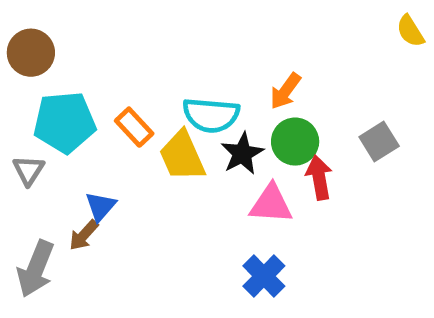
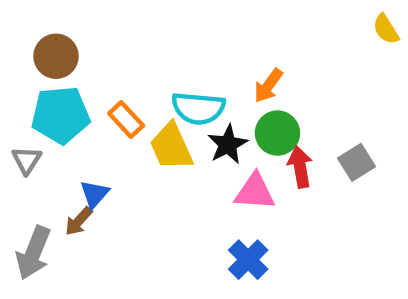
brown circle: (31, 53) -> (56, 56), moved
gray square: (379, 142) -> (357, 162), moved

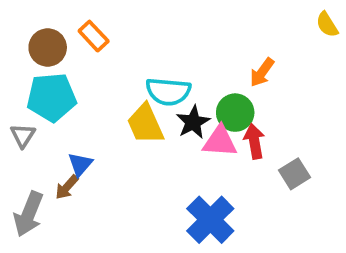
orange arrow: (268, 86) -> (262, 72), moved
orange rectangle: (126, 119) -> (94, 36), moved
gray square: (357, 162) -> (295, 174), moved
pink triangle: (255, 192) -> (220, 141), moved
blue cross: (248, 260) -> (210, 220), size x1.4

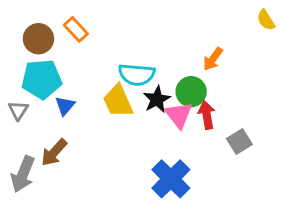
pink triangle: (220, 141) -> (179, 115), turned 48
blue triangle: (80, 164) -> (65, 106), moved
brown arrow: (67, 187) -> (54, 152), size x1.4

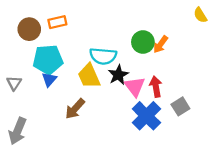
orange rectangle: (76, 29) -> (57, 22), turned -60
cyan pentagon: (42, 79) -> (48, 60), moved
green circle: (191, 92) -> (143, 42), moved
brown arrow: (54, 152) -> (75, 109), moved
blue cross: (171, 179) -> (146, 116), moved

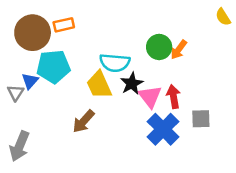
brown circle: (29, 29) -> (33, 33), size x1.4
blue triangle: (49, 80) -> (30, 81), moved
gray square: (180, 106) -> (201, 119), turned 30

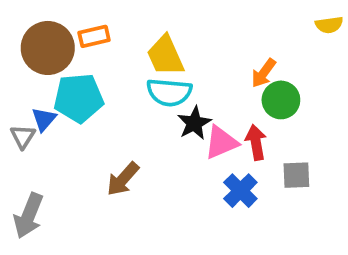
yellow semicircle: (223, 17) -> (329, 25), turned -66
green circle: (159, 47) -> (281, 100), moved
yellow trapezoid: (99, 85) -> (165, 56), moved
pink triangle: (150, 97) -> (221, 142), turned 45
blue cross: (163, 129) -> (240, 191), size x0.7

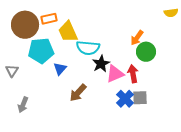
yellow trapezoid: (165, 56) -> (68, 32), moved
blue triangle: (44, 119) -> (60, 69), moved
gray square: (296, 175) -> (140, 98), moved
brown arrow: (123, 179) -> (78, 93), moved
gray arrow: (28, 216) -> (23, 105), moved, size x0.7

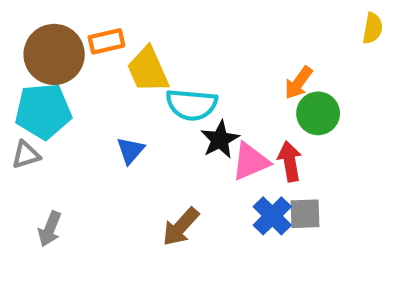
yellow semicircle: (171, 13) -> (373, 28), turned -72
cyan pentagon: (41, 51) -> (43, 111), moved
gray triangle: (12, 71) -> (26, 155), turned 40
brown arrow: (78, 93) -> (181, 227), moved

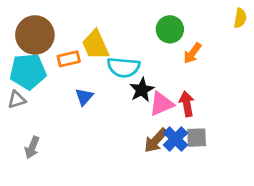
orange rectangle: (106, 41) -> (69, 59), moved
green circle: (318, 113) -> (170, 29), moved
brown arrow: (181, 227) -> (156, 140), moved

